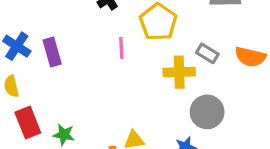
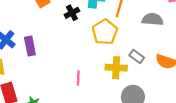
pink line: (121, 48) -> (78, 78), moved

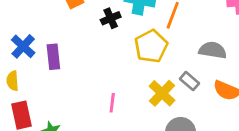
gray semicircle: (153, 19) -> (213, 50), moved
yellow cross: (116, 68) -> (162, 93), turned 36

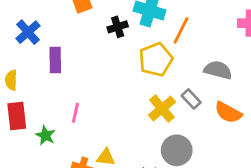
blue cross: (23, 46) -> (28, 32), moved
pink line: (112, 103) -> (75, 113), moved

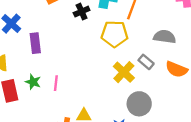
yellow pentagon: (156, 60) -> (115, 34), turned 30
green star: (45, 135) -> (33, 82), moved

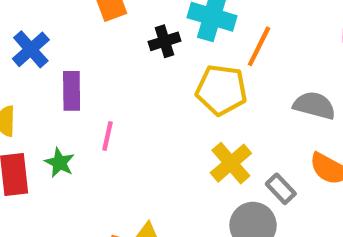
gray rectangle: (146, 62) -> (281, 189), moved
pink line: (56, 83) -> (107, 136), moved

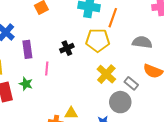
black cross: (164, 41) -> (67, 48), moved

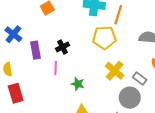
black cross: (67, 48) -> (62, 47), moved
green star: (26, 84) -> (78, 84), moved

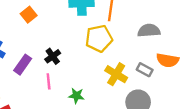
purple rectangle: (35, 50) -> (23, 65), turned 54
gray rectangle: (140, 79) -> (145, 70), moved

